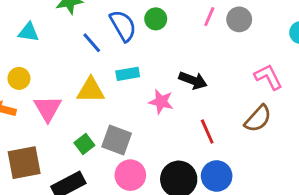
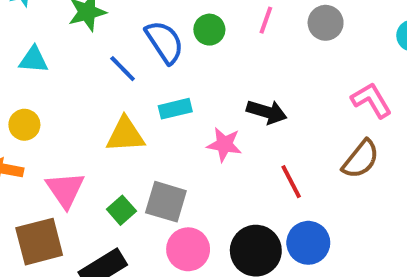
pink line: (209, 17) -> (266, 20), moved
pink triangle: (48, 108) -> (65, 190), moved

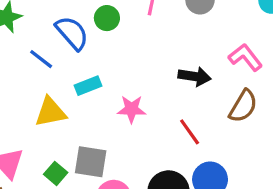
black arrow: (267, 112) -> (195, 76), moved

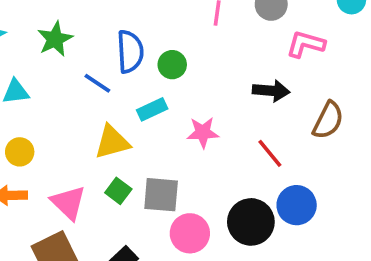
green circle: (107, 18) -> (172, 65), moved
blue semicircle: (72, 33) -> (130, 52), turned 42
pink L-shape: (245, 57) -> (306, 44), moved, turned -32
green square: (56, 173) -> (118, 191), moved

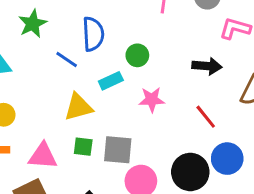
green circle: (172, 65) -> (137, 55), moved
green square: (118, 191) -> (83, 147), turned -30
pink triangle: (68, 203) -> (43, 156), turned -40

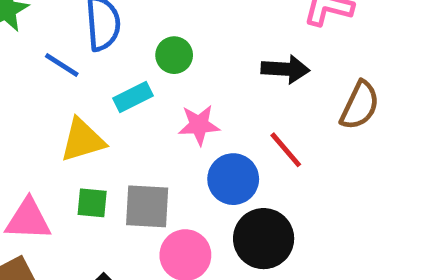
blue circle: (227, 159) -> (233, 179), moved

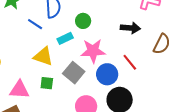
pink star: (199, 125) -> (93, 51), size x1.4
yellow triangle: (83, 140) -> (43, 56), turned 35
gray square: (147, 206) -> (74, 73), moved, turned 35

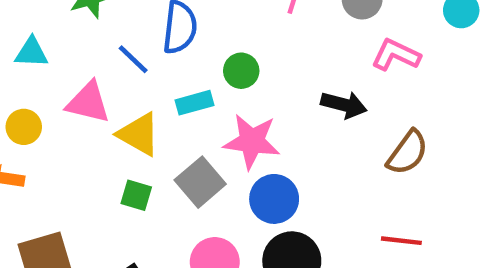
red line: (130, 62) -> (401, 241), moved, turned -54
pink triangle: (19, 90) -> (88, 103), moved

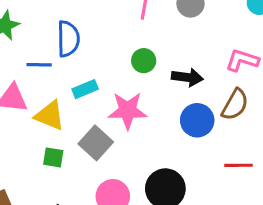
pink L-shape: (396, 55) -> (242, 60), moved
blue line: (133, 59) -> (39, 65), turned -35
green circle: (241, 71) -> (144, 61), moved
blue circle: (274, 199) -> (197, 120), moved

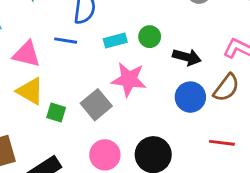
blue line: (39, 65) -> (66, 41), moved
cyan rectangle: (85, 89) -> (115, 40), moved
yellow triangle: (50, 115) -> (30, 91), moved

